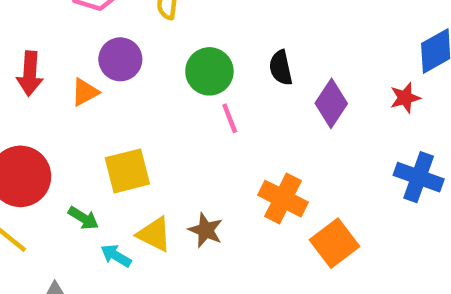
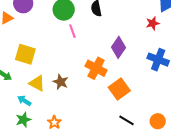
purple diamond: (331, 103) -> (119, 47), moved
yellow square: (127, 171) -> (25, 54), turned 30
cyan arrow: (116, 256) -> (24, 101), moved

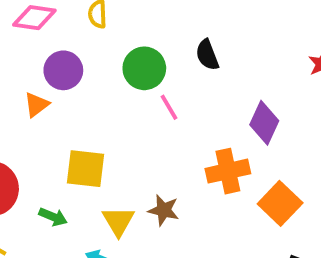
orange cross: (96, 68) -> (228, 171), turned -30
yellow triangle: (37, 83) -> (118, 221), turned 42

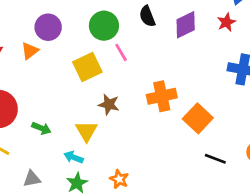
purple diamond: (264, 123) -> (186, 25), moved, turned 40
yellow square: (86, 169) -> (87, 67), moved, turned -32
brown star: (164, 210) -> (109, 105), moved

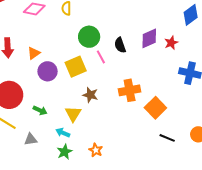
black semicircle: (147, 16) -> (120, 45), moved
red star: (226, 22) -> (171, 43), moved
purple circle: (48, 27) -> (48, 71), moved
gray triangle: (32, 179) -> (31, 139), moved

